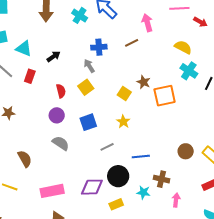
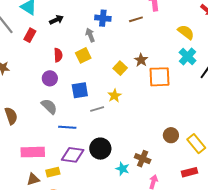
gray line: (107, 147) -> (97, 109), moved
blue line: (141, 156) -> (67, 127), moved
yellow rectangle: (116, 204) -> (53, 172), moved

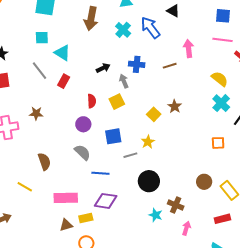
black arrow: (56, 20) -> (103, 68), moved
orange square: (159, 77) -> (218, 143), moved, size x0.6
black circle: (100, 149) -> (149, 181), moved

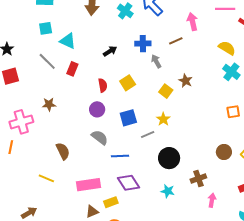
gray arrow: (124, 81) -> (156, 61), moved
purple diamond: (106, 201) -> (129, 183), turned 55
brown cross: (176, 205) -> (198, 178), turned -35
cyan star: (156, 215) -> (168, 191), moved

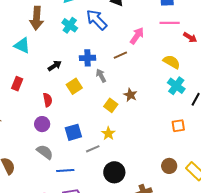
pink arrow: (192, 22) -> (137, 36), turned 48
cyan triangle: (68, 41) -> (22, 46), moved
yellow square: (128, 83) -> (74, 86), moved

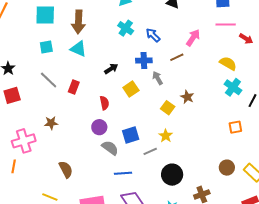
brown arrow: (37, 18) -> (78, 22), moved
blue arrow: (97, 20) -> (153, 35), moved, size x0.7
gray semicircle: (45, 152) -> (110, 148), moved

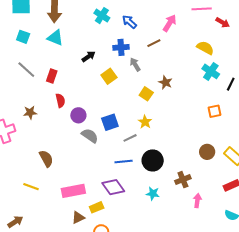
cyan square: (46, 47) -> (23, 37), turned 32
red semicircle: (104, 103) -> (60, 100), moved
blue line: (123, 173) -> (124, 161), moved

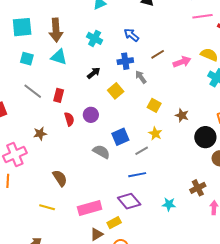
cyan cross: (102, 16) -> (95, 38), moved
pink arrow: (170, 23) -> (182, 62), moved, turned 42
brown star: (165, 82) -> (182, 115), moved
purple circle: (78, 115) -> (91, 115), moved
black circle: (153, 160) -> (205, 137), moved

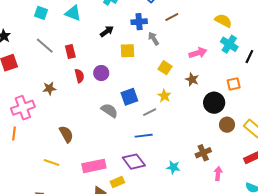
pink arrow: (182, 62) -> (198, 53), moved
yellow square: (116, 91) -> (127, 51), turned 35
red rectangle: (59, 95) -> (70, 52), turned -32

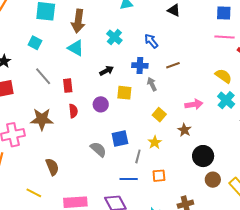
cyan square: (41, 13) -> (35, 43), moved
purple circle: (101, 73) -> (101, 104), moved
orange square: (234, 84) -> (159, 176), moved
brown star: (49, 88) -> (42, 119), size x1.6
gray line: (150, 112) -> (138, 156), turned -56

